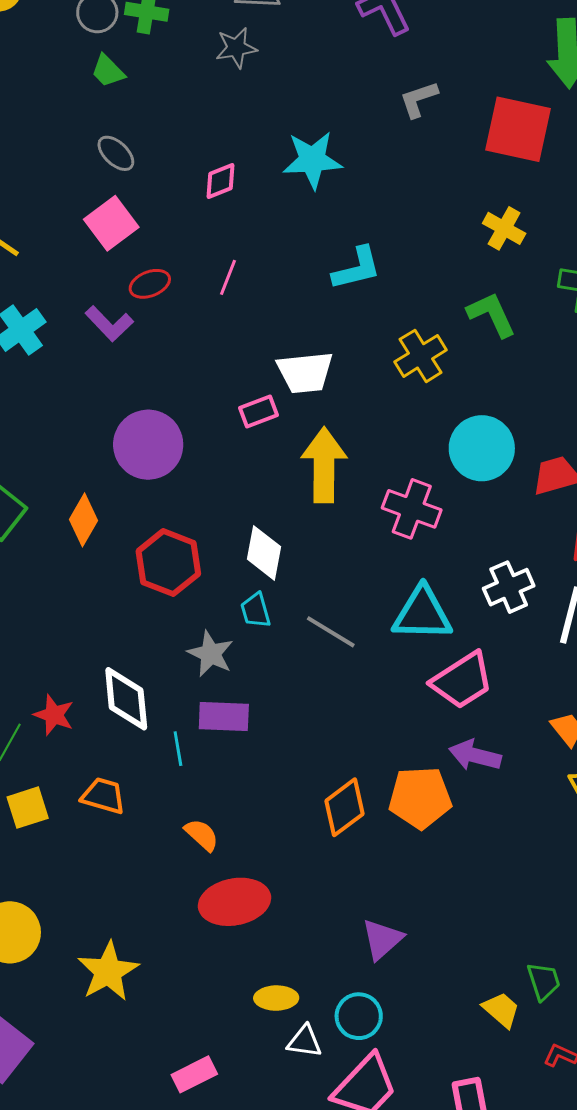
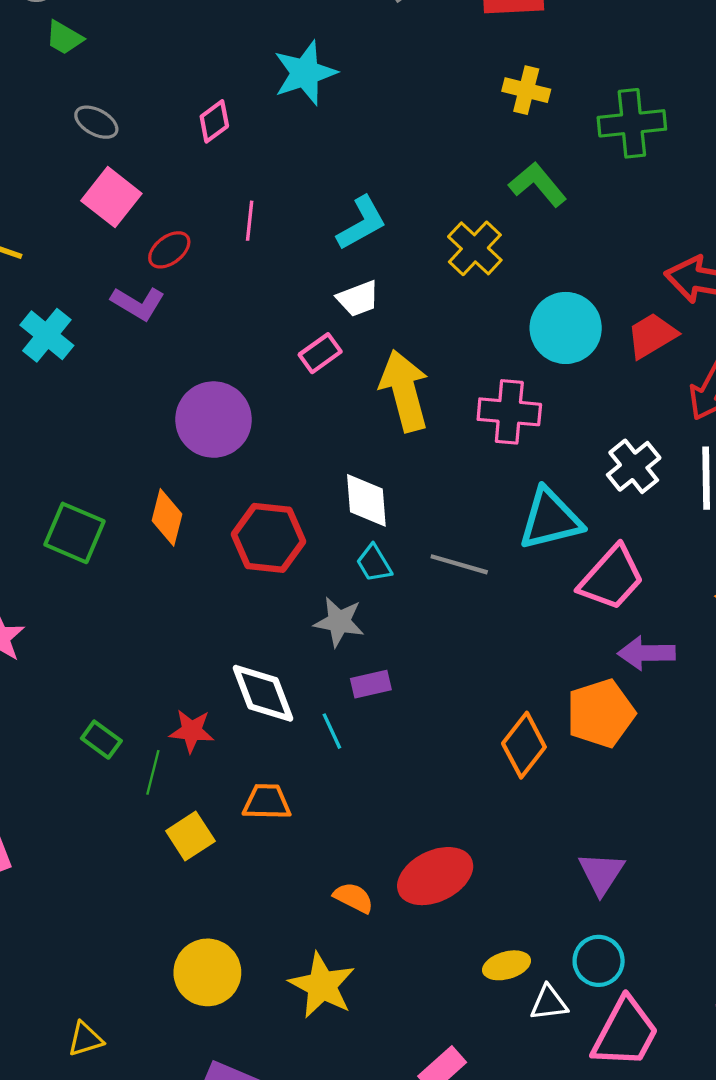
cyan L-shape: (357, 268) -> (362, 223), moved
white trapezoid: (305, 372) -> (358, 299), size x0.7
purple rectangle: (224, 717) -> (371, 684), size x0.7
orange semicircle: (202, 835) -> (354, 898), moved

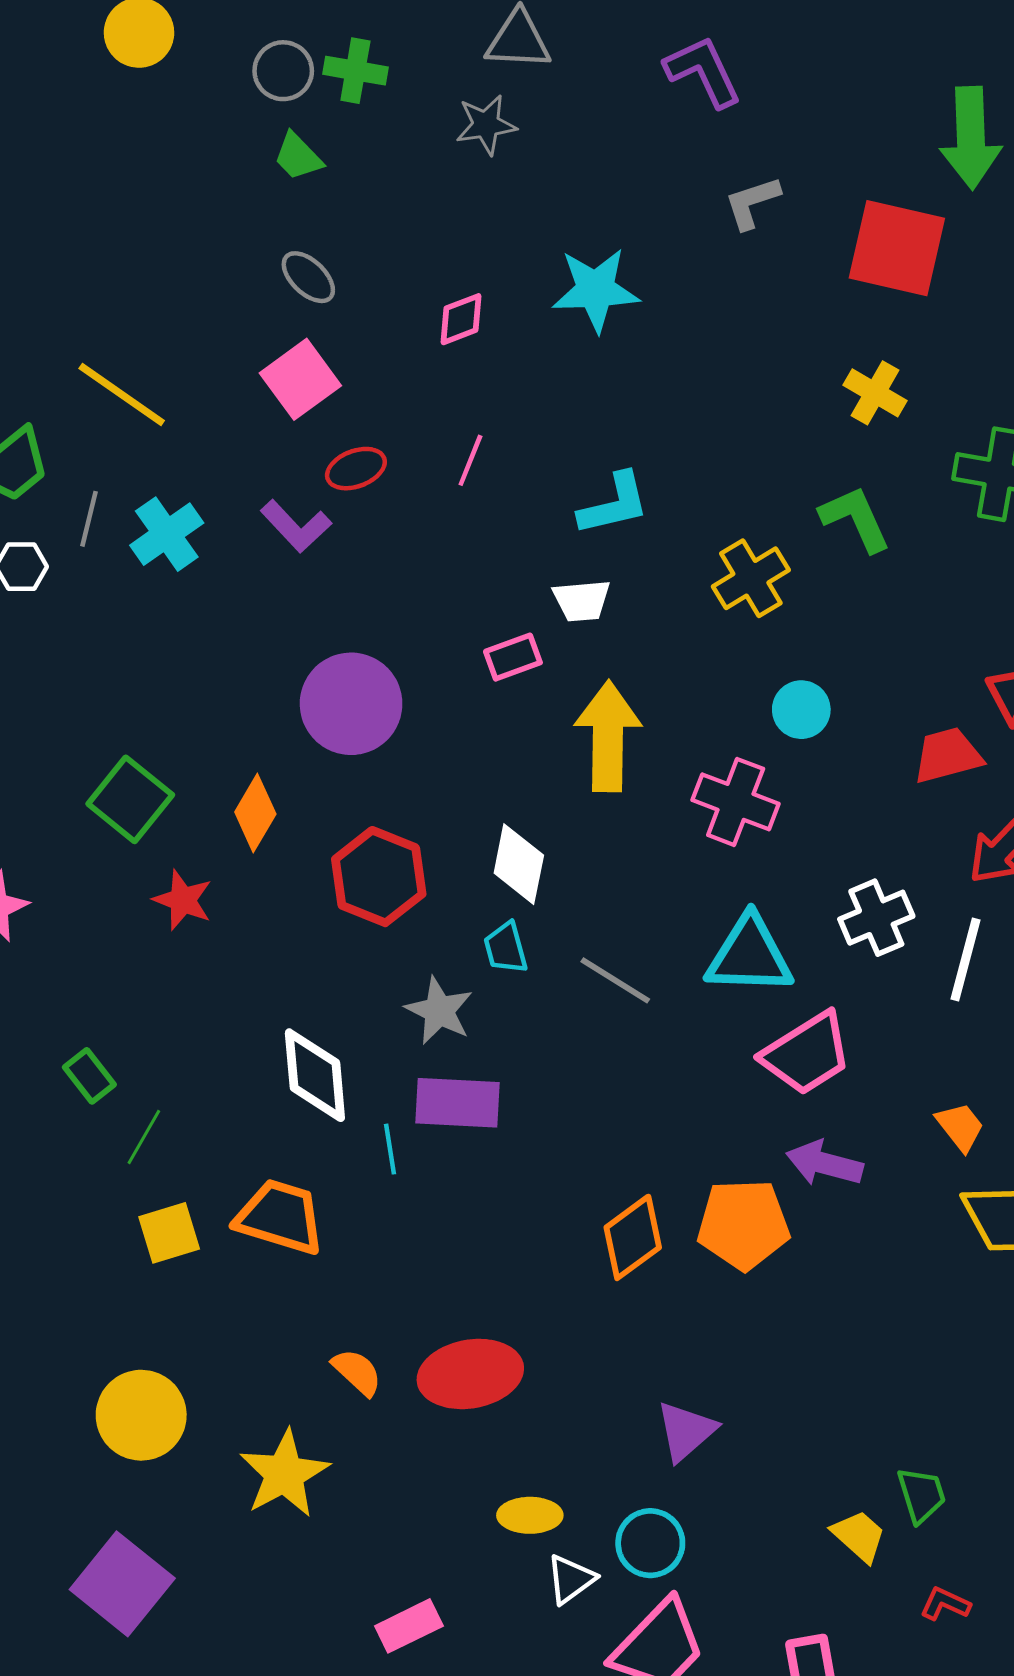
cyan circle: (566, 328) -> (801, 710), moved, size x0.6
purple rectangle: (371, 684) -> (457, 1103), size x1.6
red star: (192, 731) -> (183, 900), moved
orange trapezoid: (267, 802) -> (280, 1217), size x1.4
white triangle: (549, 1003) -> (571, 1579), turned -45

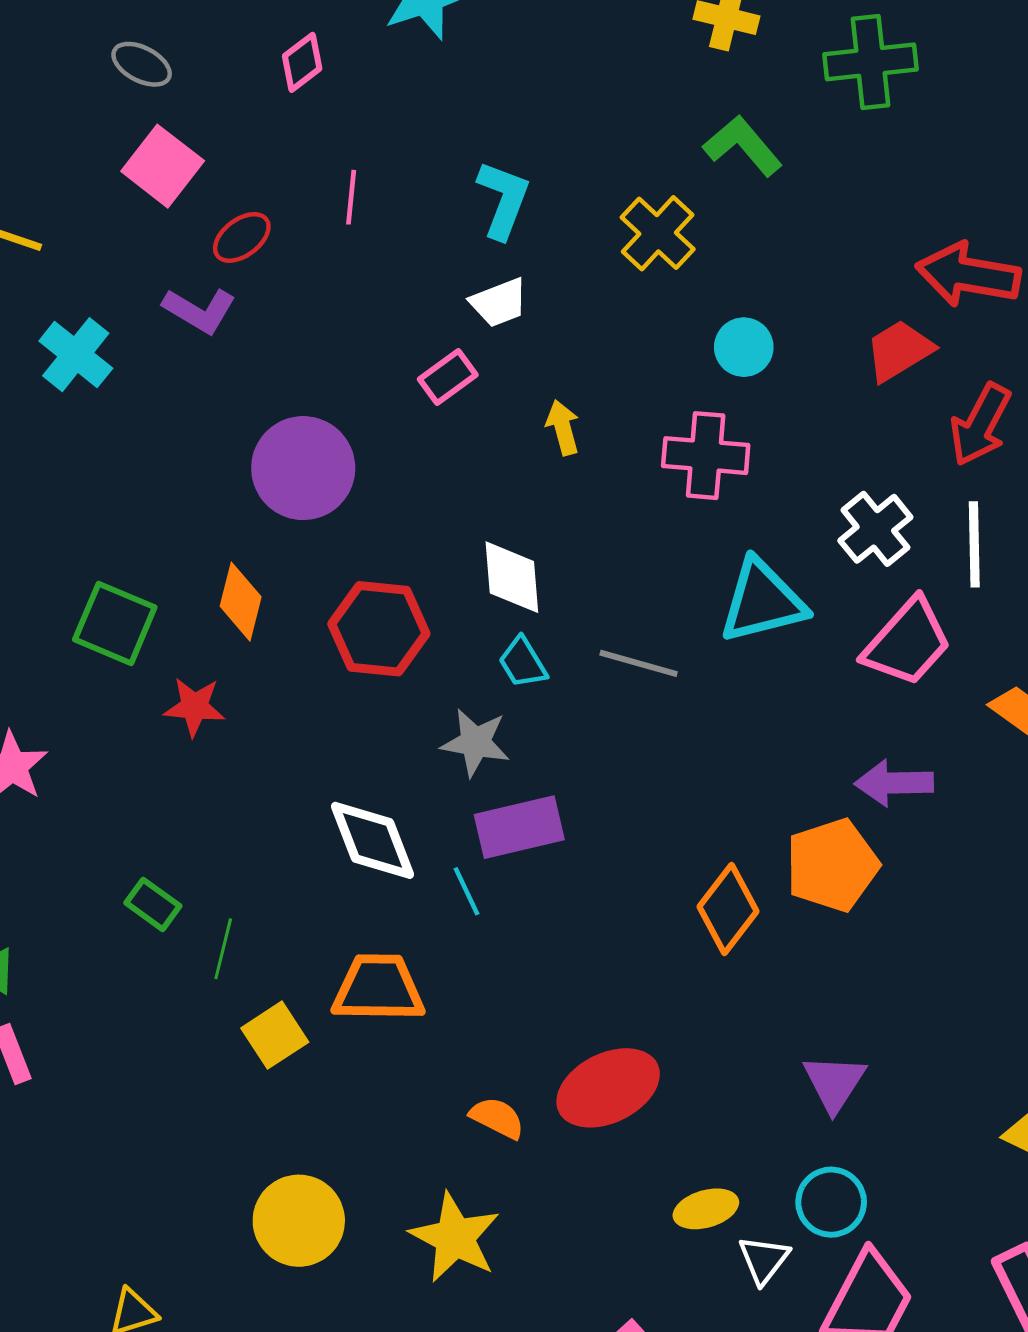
cyan L-shape: (614, 504) -> (503, 200), turned -40
yellow arrow: (608, 736) -> (563, 428), size x0.5
pink trapezoid: (807, 1054) -> (907, 642), moved

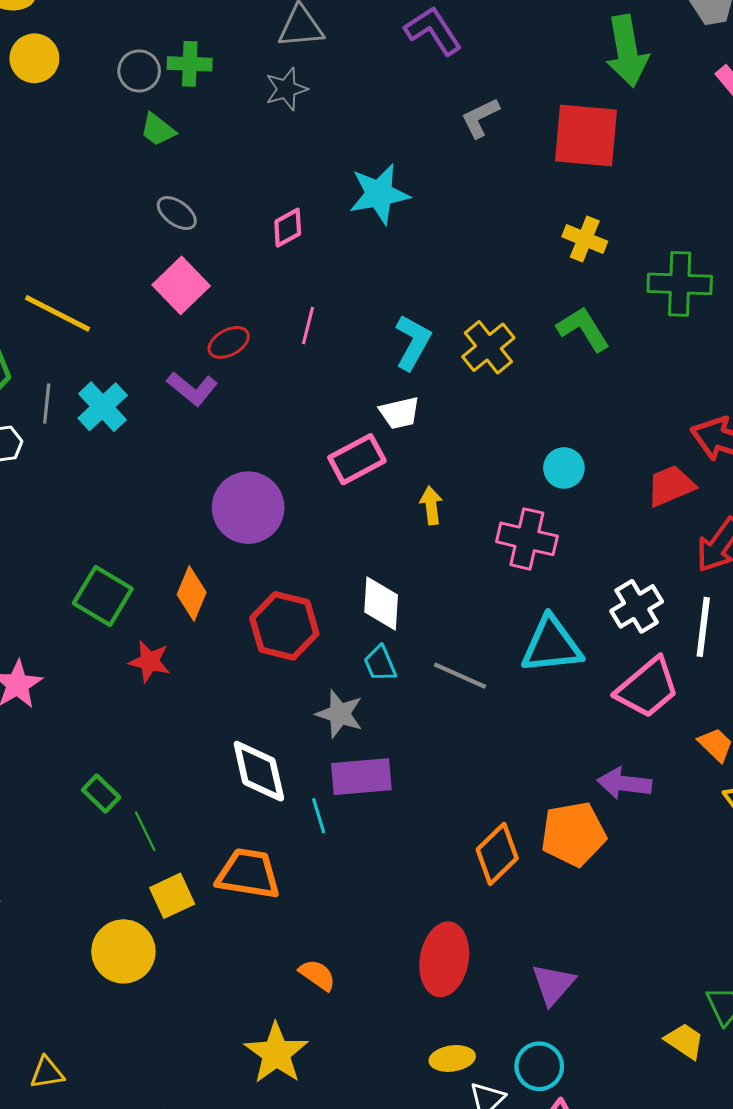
yellow cross: (658, 233) -> (488, 347), moved
pink rectangle: (448, 377) -> (357, 459), size x1.4
green line: (223, 949) -> (145, 831), turned -48
red ellipse: (608, 1088) -> (444, 959), moved, turned -62
yellow circle: (299, 1221) -> (123, 951), moved

